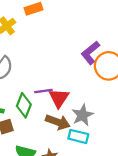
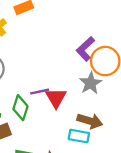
gray star: (82, 115) -> (91, 83), moved
brown arrow: (58, 122) -> (90, 121), moved

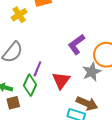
purple L-shape: (85, 49) -> (76, 44), moved
purple line: (40, 92) -> (37, 69), moved, turned -63

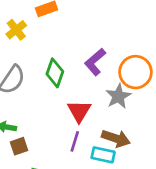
purple line: (37, 69) -> (75, 141), moved
green diamond: (30, 85) -> (55, 73), moved

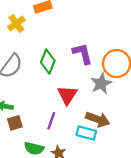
purple L-shape: (95, 62) -> (82, 54), turned 115
purple line: (75, 141) -> (51, 121), moved

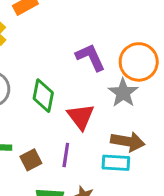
green diamond: (48, 62) -> (43, 96), moved
brown square: (15, 123) -> (31, 160), moved

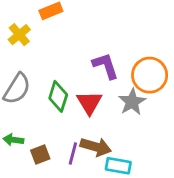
red triangle: (81, 117) -> (89, 103), moved
brown arrow: (128, 142) -> (96, 147), moved

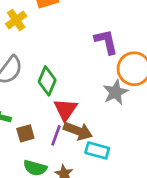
purple L-shape: (106, 66) -> (106, 42), moved
red triangle: (89, 103) -> (65, 110), moved

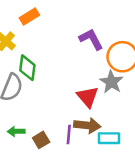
green diamond: (47, 81) -> (27, 68), moved
red triangle: (65, 110) -> (88, 97), moved

